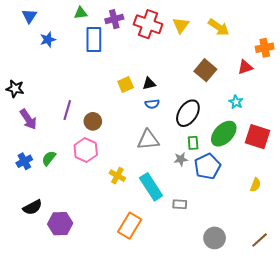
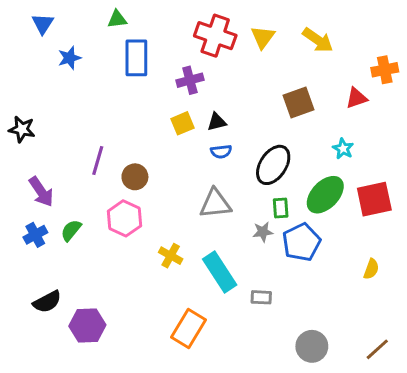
purple cross: (114, 19) -> (190, 80), moved
brown square: (205, 70) -> (298, 102), turned 30
purple arrow: (28, 119) -> (41, 192), moved
red square: (258, 137) -> (374, 199), turned -30

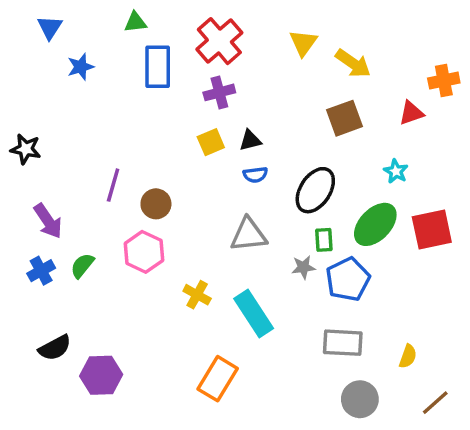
red cross: (215, 36) -> (219, 41), moved, turned 30
yellow arrow: (318, 40) -> (353, 63), moved
yellow semicircle: (371, 269) -> (408, 356), moved
gray rectangle: (261, 297) -> (343, 343), moved, size x1.6

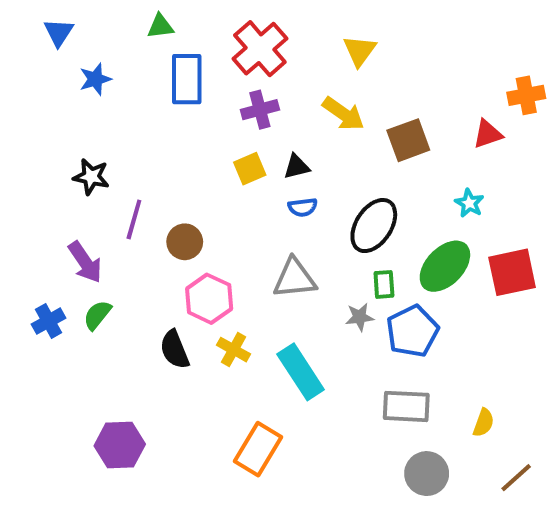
yellow arrow: (353, 63) -> (343, 114), moved
black star: (26, 149) -> (91, 177), moved
purple arrow: (48, 221) -> (85, 262), moved
pink hexagon: (144, 252) -> (209, 299), moved
black semicircle: (55, 348) -> (175, 350), moved, turned 96

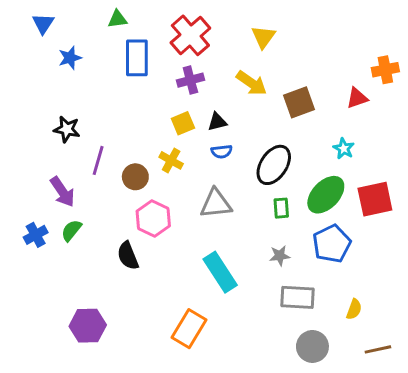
gray star: (360, 317) -> (280, 256), moved
blue pentagon: (412, 331) -> (332, 244), moved
yellow cross: (234, 350) -> (171, 160), moved
brown line: (516, 478) -> (378, 349), turned 30

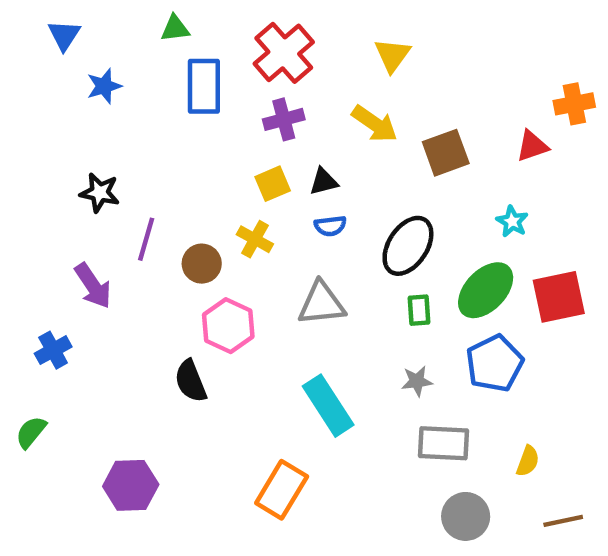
green semicircle: (71, 230) -> (31, 432), moved

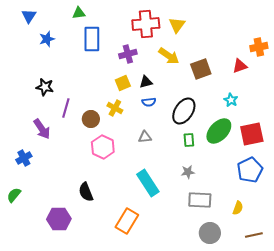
red cross: (284, 53) -> (146, 24), moved, turned 36
gray triangle: (321, 304) -> (145, 137), size x0.6
blue pentagon: (494, 363) -> (250, 170), moved
black semicircle: (191, 381) -> (86, 192), moved

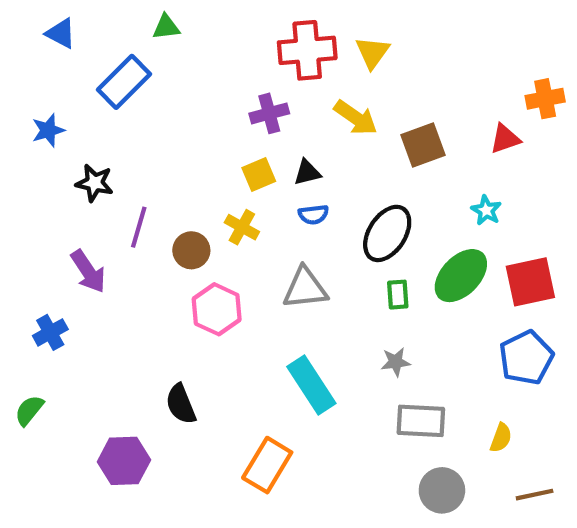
blue triangle: (29, 16) -> (61, 33), turned -35
blue star: (47, 39) -> (48, 130), moved
blue rectangle: (92, 39) -> (124, 82), moved, turned 45
gray triangle: (145, 137) -> (305, 288), size x1.6

